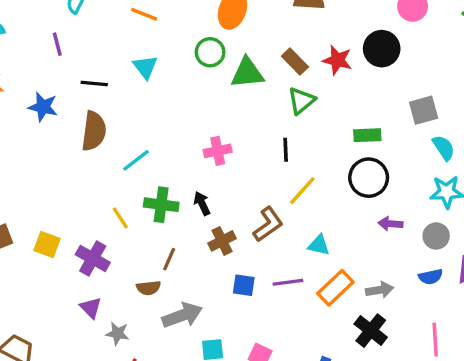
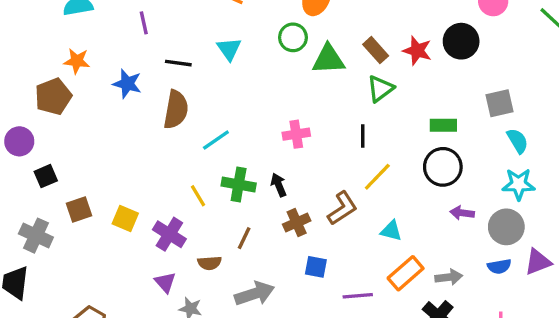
gray circle: (436, 236) -> (506, 227), size x1.4
purple line: (288, 282) -> (358, 296), moved
brown semicircle: (149, 288) -> (210, 263), moved

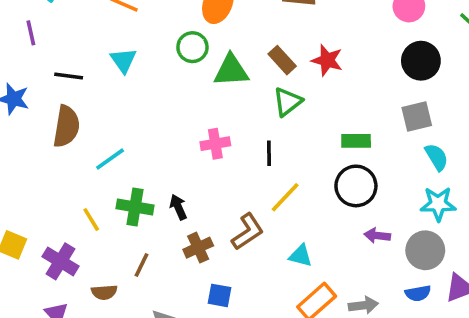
black circle: (461, 41) -> (421, 61), moved
pink cross: (296, 134) -> (215, 144), moved

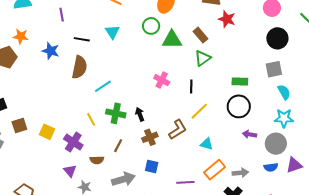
red star: (327, 60) -> (227, 19), moved
pink cross: (215, 144) -> (162, 80), turned 35
blue square: (220, 295) -> (152, 166), moved

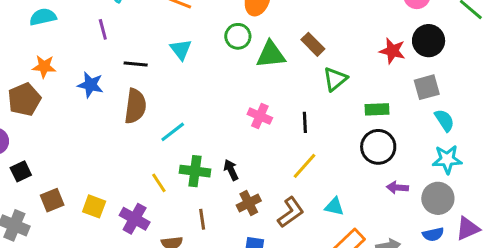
red star: (227, 19) -> (392, 51), moved
green triangle: (203, 58) -> (335, 79), moved
yellow line: (199, 111) -> (305, 166), moved
brown L-shape: (178, 130) -> (291, 212), moved
brown line: (118, 146) -> (202, 219), turned -32

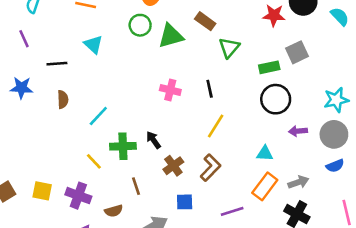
gray square: (427, 87) -> (297, 52), moved
brown semicircle: (135, 106) -> (63, 99), size x0.6
cyan semicircle: (444, 120) -> (340, 16), moved
cyan triangle: (334, 207) -> (265, 153), moved

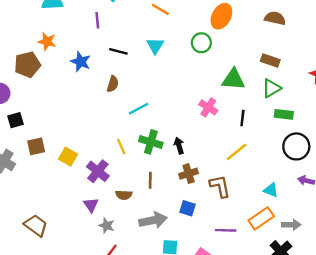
brown rectangle: (205, 21) -> (270, 61), moved, turned -36
green triangle: (171, 36) -> (233, 79), moved
green rectangle: (269, 67) -> (284, 114), moved
brown L-shape: (211, 168) -> (220, 186), turned -75

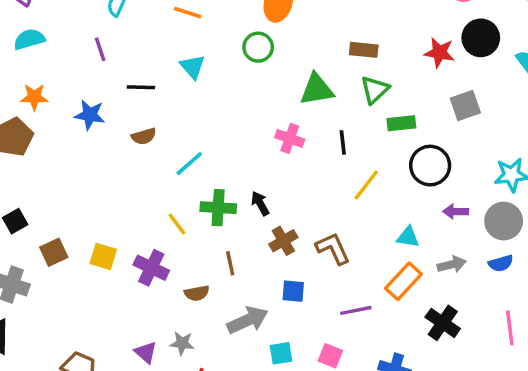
brown semicircle: (113, 84) -> (144, 136), turned 70
yellow line: (237, 152) -> (366, 185), moved
purple triangle: (91, 205) -> (146, 352), moved
gray arrow: (291, 225) -> (452, 264), moved

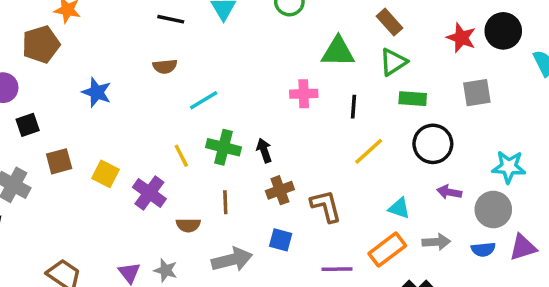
brown rectangle: (364, 50) -> (390, 22), turned 32
blue star: (90, 115) -> (97, 92), moved
pink cross: (290, 138) -> (304, 94), turned -32

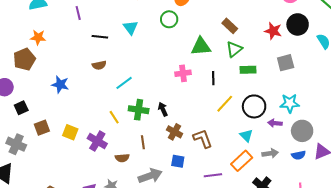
black circle: (433, 144) -> (254, 106), moved
cyan star: (509, 167) -> (290, 103), moved
brown cross: (280, 190) -> (174, 132), turned -35
cyan triangle: (399, 208) -> (246, 136), turned 32

